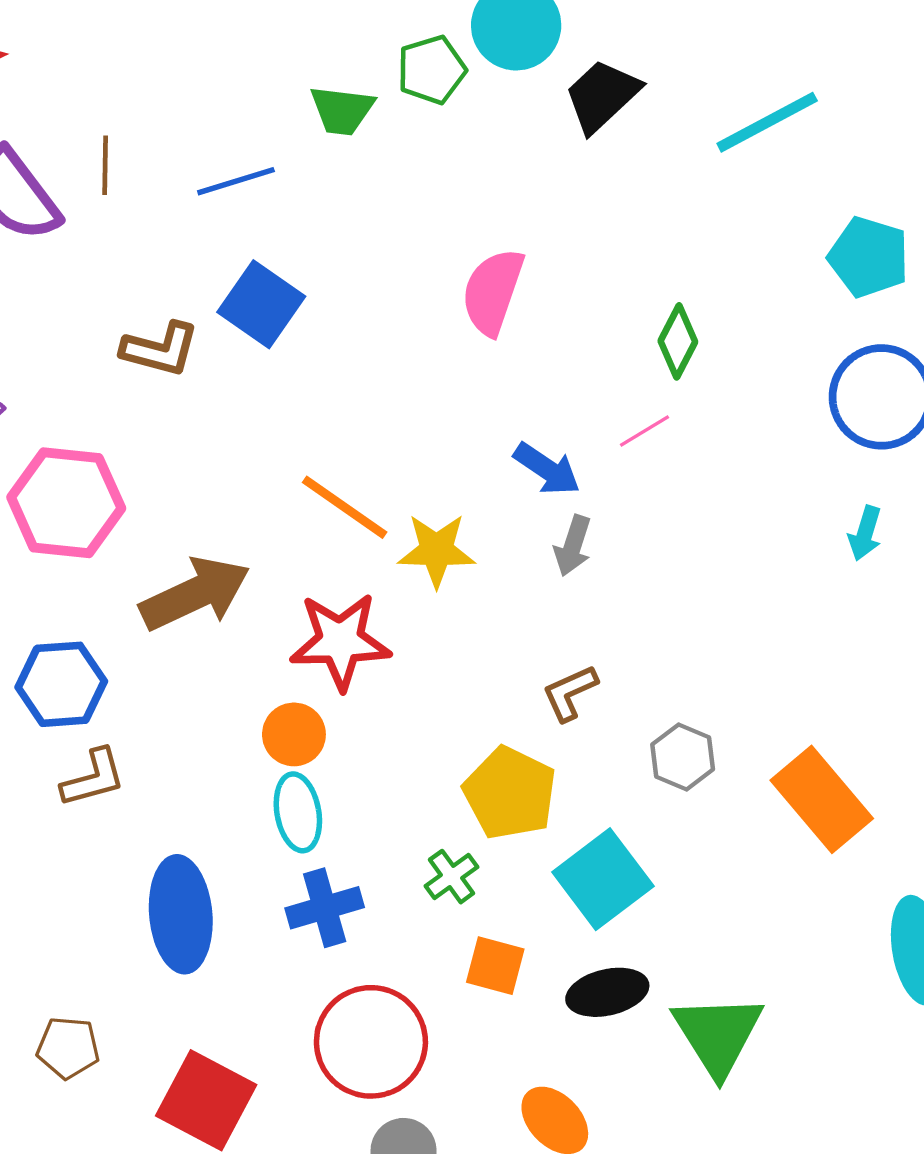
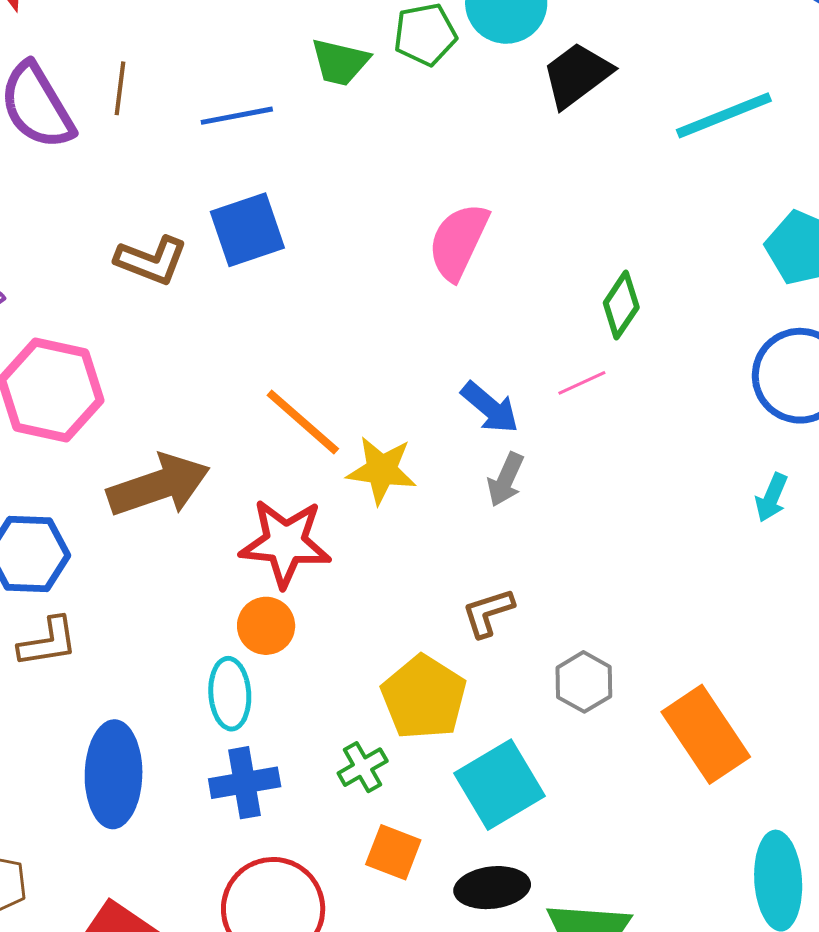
blue square: (261, 304) -> (247, 230), turned 30
orange circle: (294, 734) -> (266, 626), moved

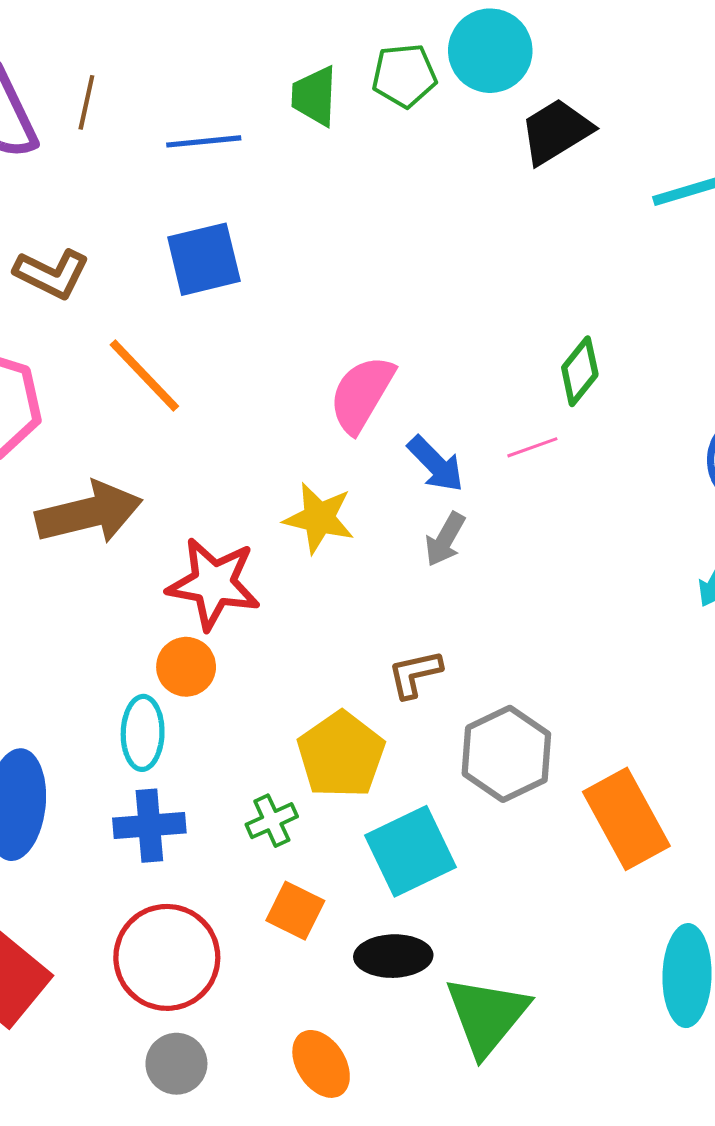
green trapezoid: (340, 62) -> (314, 96), turned 74
pink semicircle: (458, 241) -> (362, 394), moved
brown L-shape: (151, 260) -> (52, 274), moved
orange line: (303, 422) -> (144, 376), moved
gray hexagon: (584, 682) -> (506, 754), size x1.5

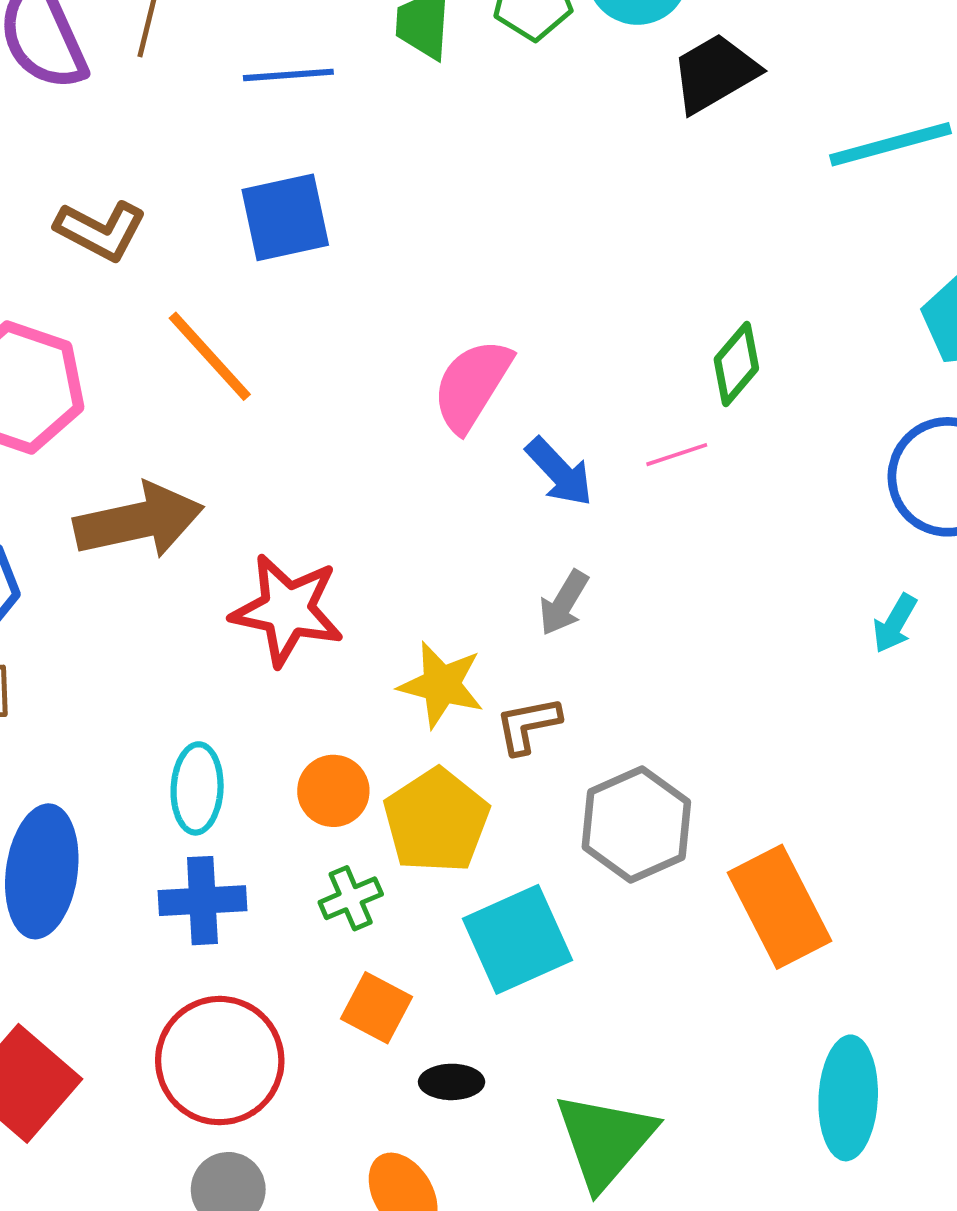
yellow star: (319, 518) -> (441, 685), moved
gray arrow: (445, 539) -> (564, 603), moved
orange circle: (186, 667) -> (333, 791), moved
black ellipse: (393, 956) -> (452, 1082), moved, size x0.7

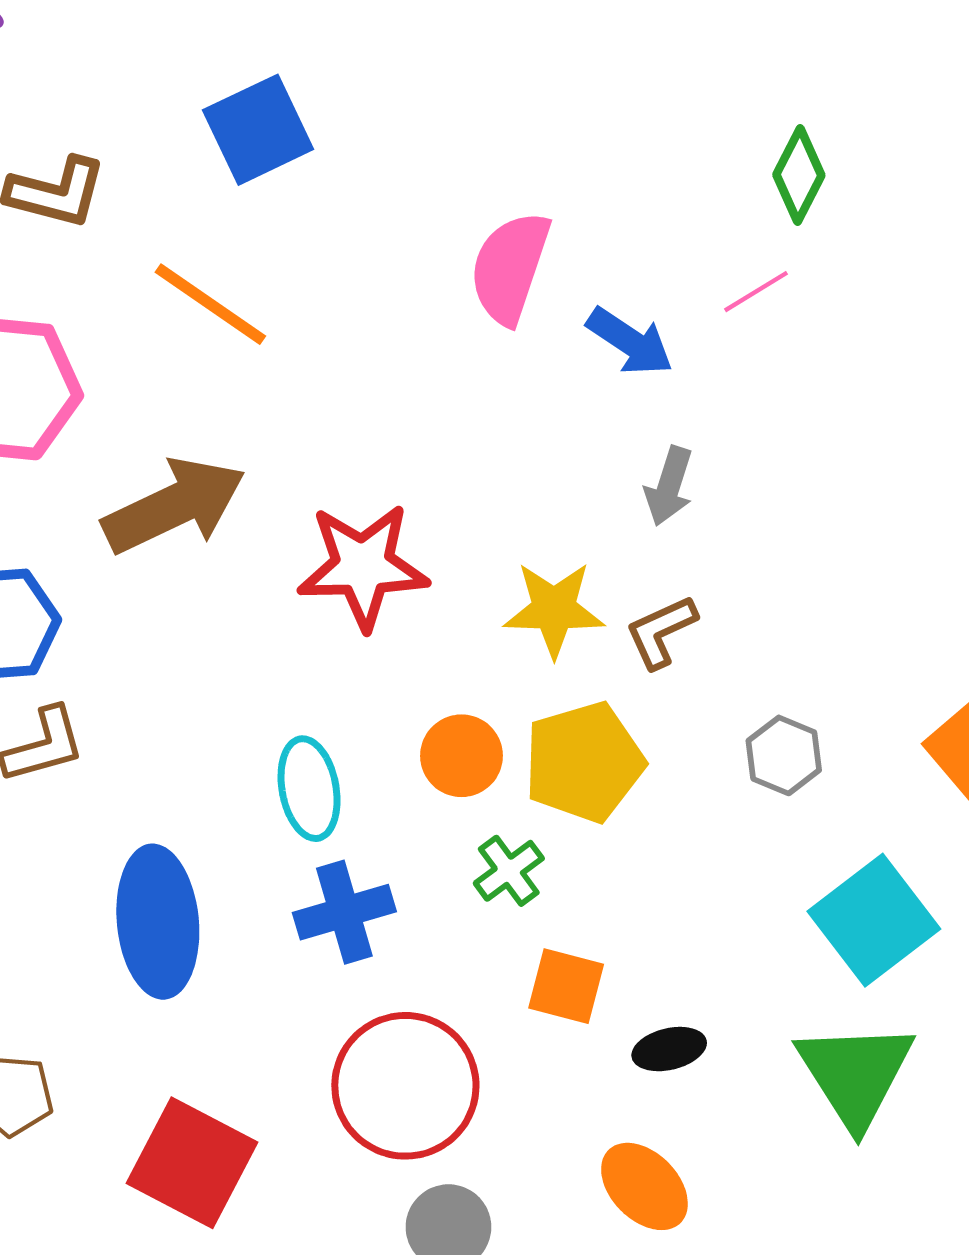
yellow pentagon: (436, 821) -> (584, 762), turned 30
gray hexagon: (636, 825) -> (784, 755), moved, size x0.6
cyan square: (517, 939) -> (874, 920), moved

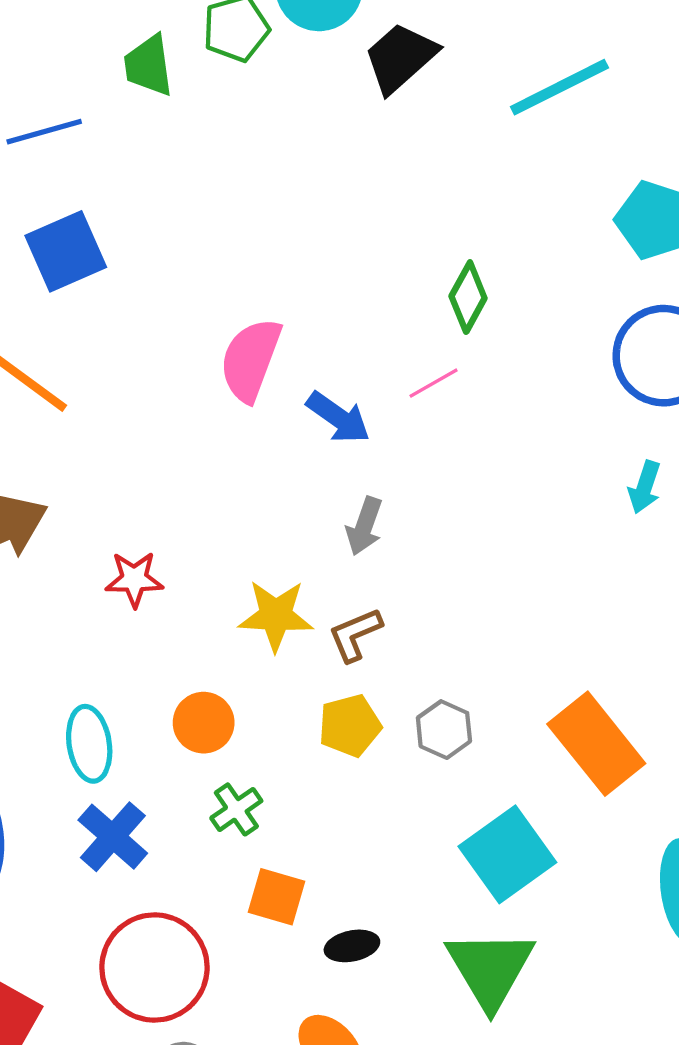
red star: (363, 566) -> (134, 579), size x0.6
yellow pentagon: (584, 762) -> (350, 726), moved, size x0.7
blue cross: (344, 912) -> (113, 837), turned -34

